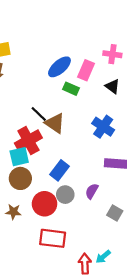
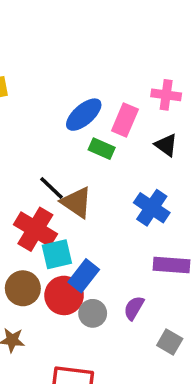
red cross: (28, 140) -> (35, 229), turned -30
cyan square: (19, 157) -> (57, 254), moved
red circle: (45, 204) -> (64, 295), moved

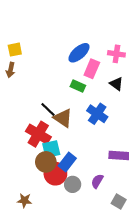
blue ellipse: (84, 115) -> (79, 53), moved
blue cross: (152, 208) -> (97, 114), moved
brown circle: (23, 288) -> (46, 162), moved

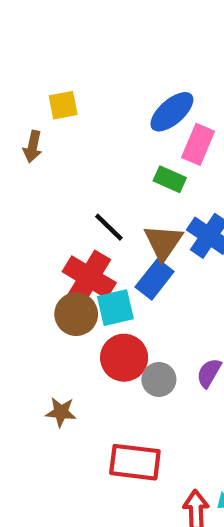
yellow square: (15, 50) -> (63, 105), moved
brown triangle: (63, 118) -> (163, 242), moved, turned 30
brown circle: (46, 162) -> (76, 314), moved
blue rectangle: (67, 162) -> (155, 279), moved

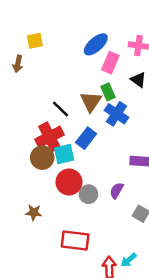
green rectangle: (170, 179) -> (108, 92), moved, turned 42
brown triangle: (163, 242) -> (91, 102), moved
red cross: (89, 277) -> (50, 137), turned 32

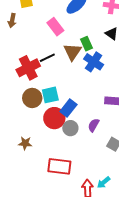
pink rectangle: (110, 63) -> (55, 27), moved, turned -60
black line: (60, 109) -> (47, 58), turned -70
red cross: (50, 137) -> (28, 68), moved
blue rectangle: (86, 138) -> (68, 108), moved

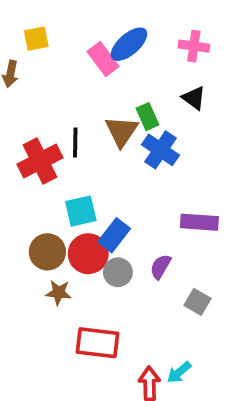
pink rectangle: (55, 27) -> (103, 59), moved
black line: (47, 58) -> (75, 142), turned -63
brown circle: (32, 98) -> (47, 252), moved
brown star: (25, 143) -> (59, 293), moved

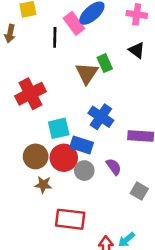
black line: (75, 142) -> (55, 37), moved
blue cross: (160, 150) -> (101, 117), moved
blue rectangle: (114, 235) -> (82, 145), turned 70
purple semicircle: (160, 267) -> (114, 167), turned 114

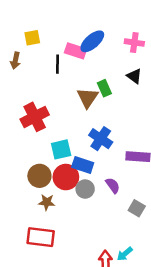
pink rectangle: (74, 23) -> (75, 51), turned -35
red rectangle: (70, 219) -> (41, 237), moved

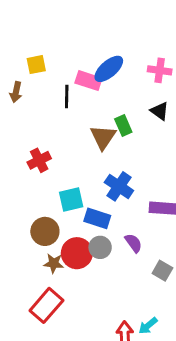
red cross: (35, 117) -> (39, 160), size x0.7
red circle: (66, 177) -> (77, 253), moved
red rectangle: (41, 237) -> (46, 305), turned -56

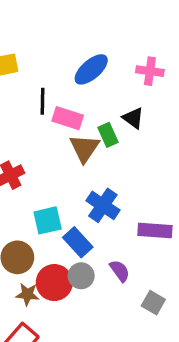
pink rectangle: (88, 81) -> (68, 118), moved
black triangle: (160, 111) -> (133, 118), moved
blue rectangle: (97, 218) -> (78, 242), turned 30

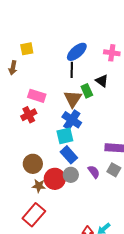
black line: (43, 101) -> (72, 70), moved
pink rectangle: (68, 118) -> (37, 96), moved
blue cross: (103, 205) -> (72, 120), moved
cyan square: (48, 220) -> (65, 136), moved
gray square: (153, 303) -> (114, 170), moved

